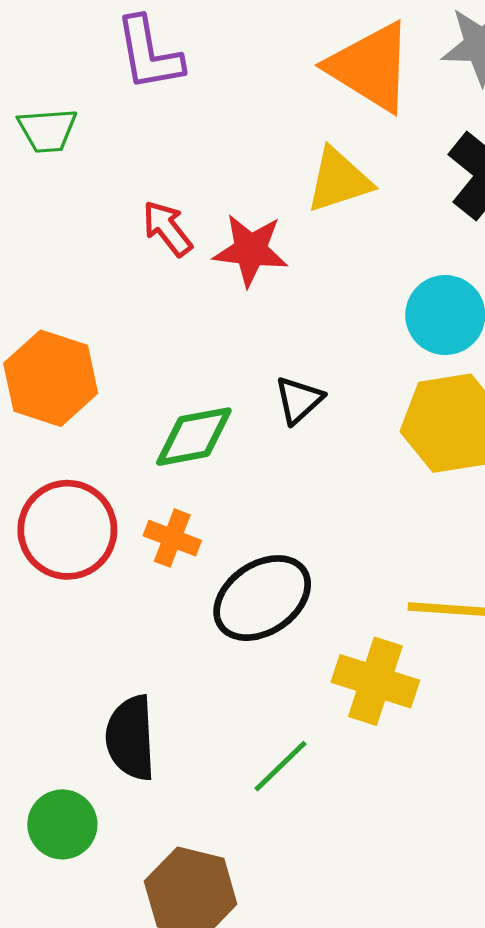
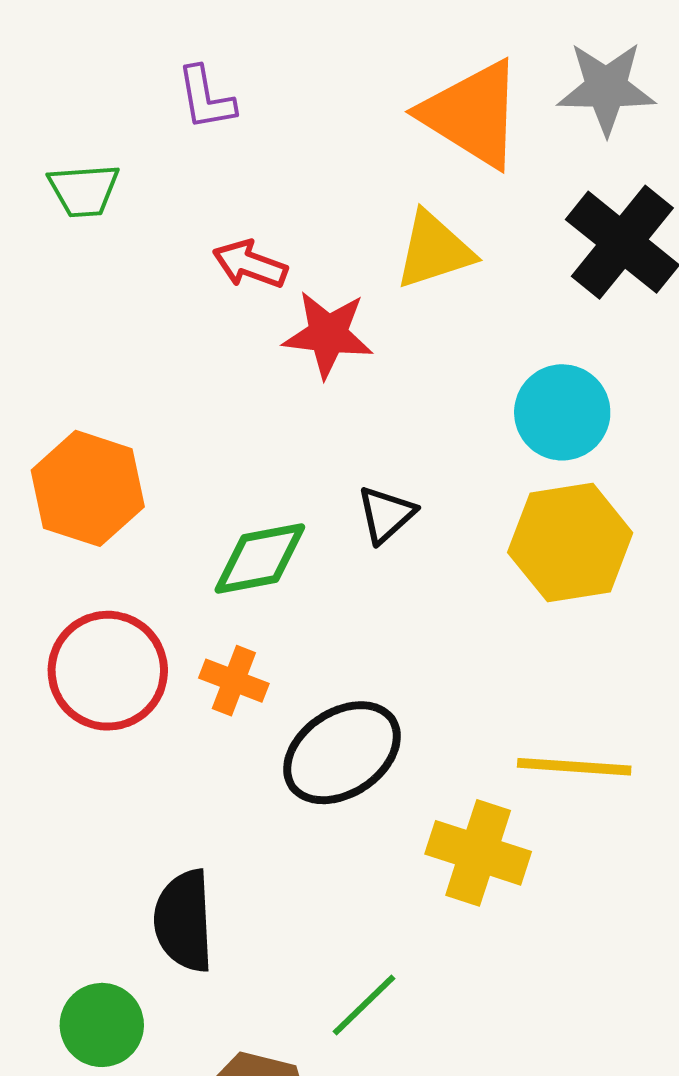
purple L-shape: (149, 54) -> (206, 98), size x0.7
red arrow: (167, 228) -> (250, 264), moved, turned -32
green line: (280, 766) -> (364, 1005), moved

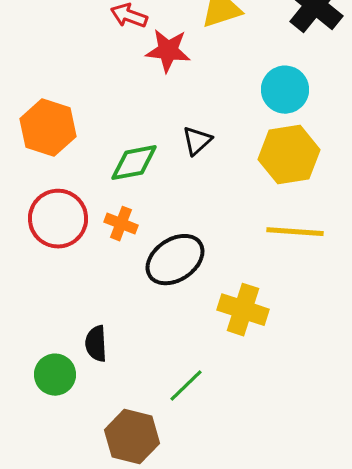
yellow line: (574, 767) -> (295, 232), moved
black semicircle: (184, 921) -> (96, 344), size x0.7
green circle: (102, 1025) -> (55, 375), moved

